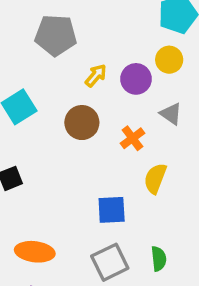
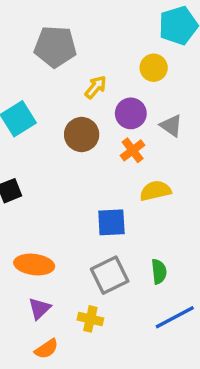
yellow circle: (169, 60) -> (154, 68), moved
purple circle: (136, 79) -> (131, 113), moved
yellow semicircle: (155, 178) -> (155, 191), turned 56

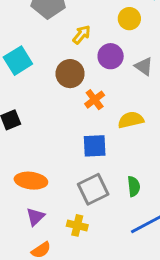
orange cross: (133, 150) -> (95, 100), moved

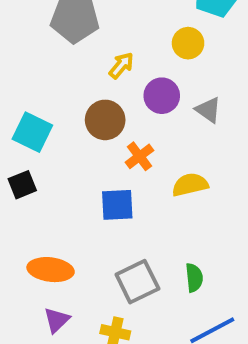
cyan square: (18, 61) -> (32, 132), moved, turned -32
blue square: (95, 146) -> (117, 205), moved

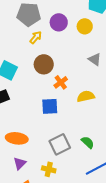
yellow arrow: (121, 65) -> (36, 37), moved
purple circle: (162, 96) -> (59, 22), moved
green semicircle: (194, 278) -> (88, 142), turned -40

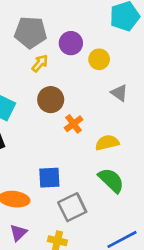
yellow circle: (85, 26) -> (99, 59), moved
blue square: (50, 106) -> (49, 178), moved
green semicircle: (88, 142) -> (111, 180), moved, size x1.5

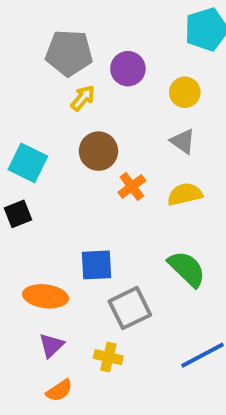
yellow circle: (99, 59) -> (185, 92), moved
gray triangle: (119, 93) -> (183, 141), moved
yellow semicircle: (107, 143) -> (185, 194), moved

